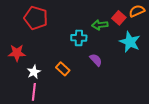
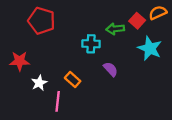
pink line: (34, 92) -> (58, 101), moved

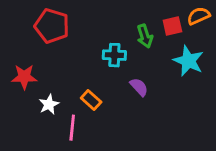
red square: (137, 21) -> (172, 26), turned 35
green arrow: (115, 29) -> (145, 36), turned -102

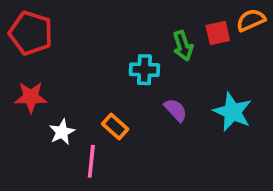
red pentagon: (52, 26) -> (31, 33), moved
cyan star: (188, 61) -> (232, 112), moved

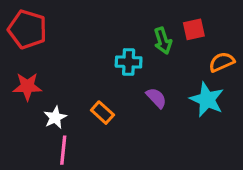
orange semicircle: (251, 20) -> (222, 62), moved
pink line: (91, 161) -> (63, 150), moved

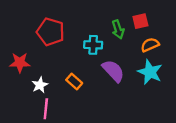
red pentagon: (27, 29) -> (51, 32), moved
orange semicircle: (222, 62) -> (150, 45), moved
purple semicircle: (156, 98) -> (113, 71), size x1.5

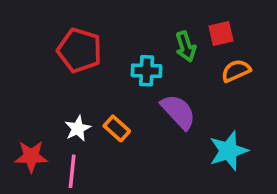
red star: (20, 63) -> (31, 156), moved
cyan star: (150, 72) -> (228, 151), moved, turned 30
white star: (40, 85) -> (78, 128), moved

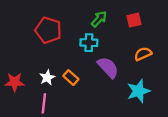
green arrow: (186, 47) -> (99, 19), moved, turned -120
orange semicircle: (236, 71) -> (143, 54), moved
red star: (31, 156) -> (15, 82), moved

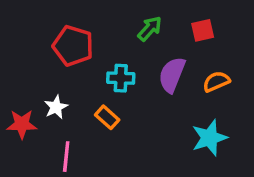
cyan cross: (89, 43) -> (121, 78), moved
purple semicircle: (108, 67) -> (172, 75), moved, turned -115
white star: (47, 78) -> (56, 107), moved

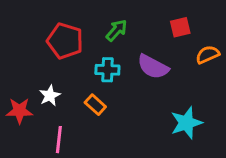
green arrow: (150, 29) -> (117, 30), moved
purple semicircle: (172, 75) -> (153, 67), turned -84
orange semicircle: (216, 82) -> (208, 55), moved

